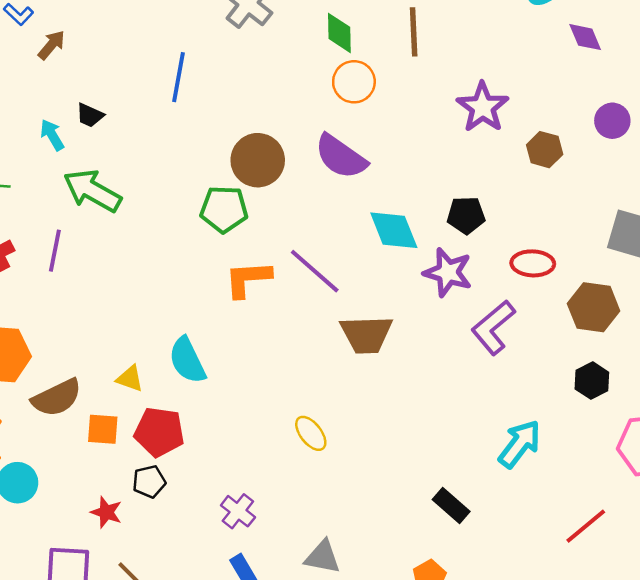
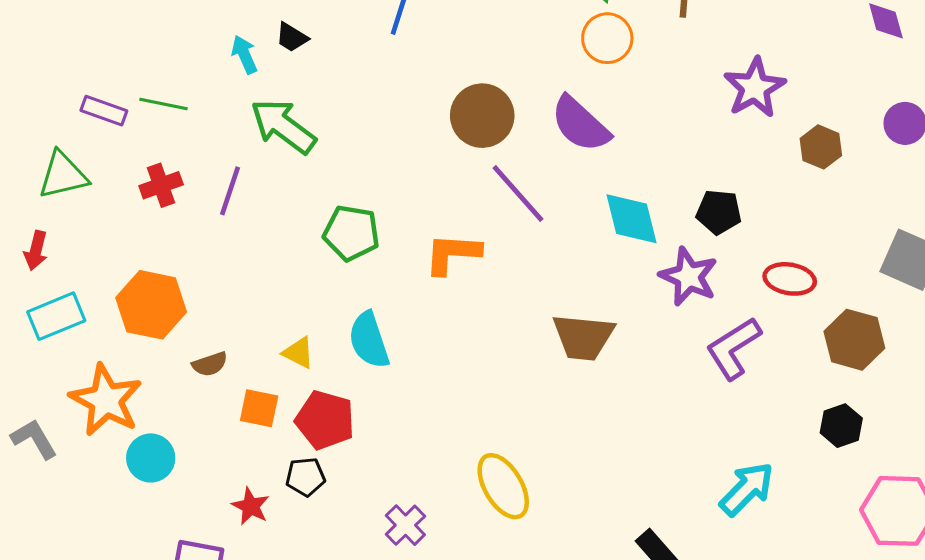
green pentagon: (224, 209) -> (351, 233), moved
purple line: (315, 271) -> (518, 193), moved
brown semicircle: (57, 398) -> (210, 364), size x0.6
yellow ellipse: (311, 433) -> (503, 486), moved, size x1.5

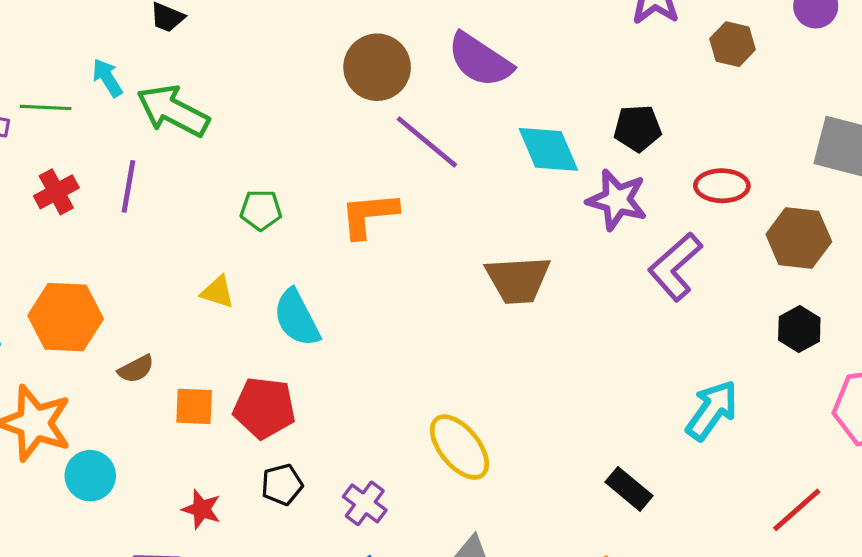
cyan arrow: (244, 54) -> (107, 78), moved
green pentagon: (351, 233) -> (261, 210), size x0.7
yellow triangle: (299, 353) -> (218, 292), moved
black pentagon: (306, 477) -> (282, 485), moved

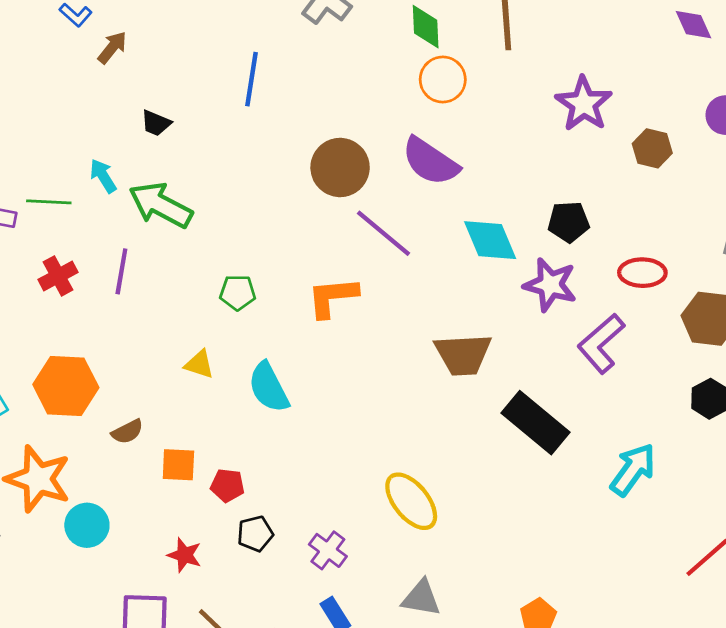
red pentagon: (264, 408) -> (227, 485), moved, size x0.6
black rectangle: (629, 489) -> (535, 423), moved, size x1.6

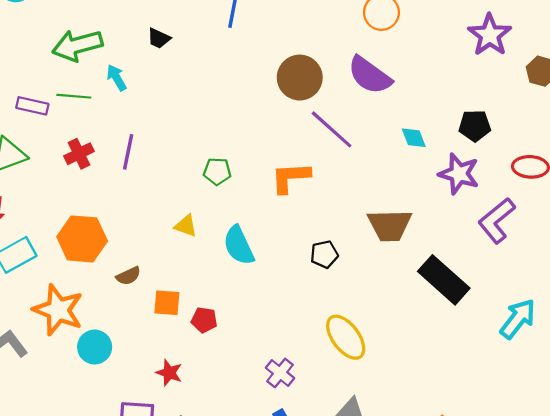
green arrow: (161, 205) -> (77, 45), moved, turned -45
cyan diamond: (490, 240) -> (414, 138), size x0.6
black pentagon: (255, 534) -> (324, 254), moved

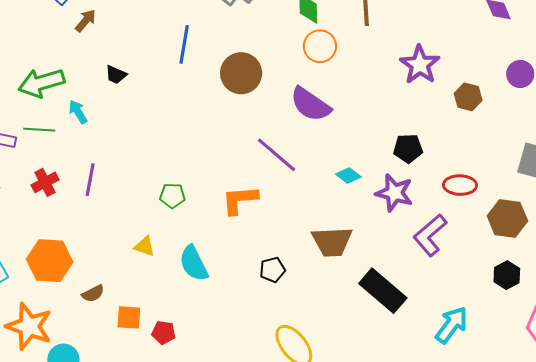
brown circle: (300, 78) -> (241, 73), moved
cyan diamond: (414, 138) -> (348, 175), moved, turned -30

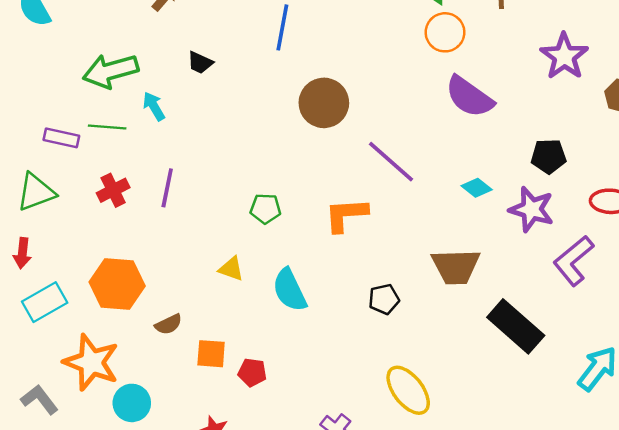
brown circle: (241, 73) -> (324, 103), moved
purple semicircle: (310, 104) -> (469, 97), moved

